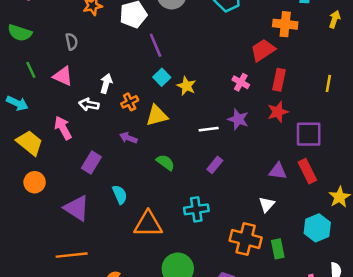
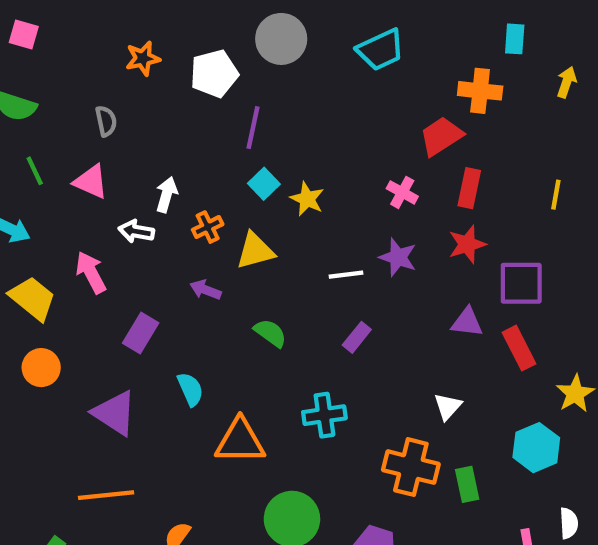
purple line: (156, 45) -> (253, 128), turned 35
purple triangle: (278, 171) -> (467, 322), moved

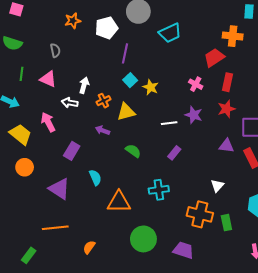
cyan trapezoid: (381, 50) -> (170, 33), moved
green line: (35, 171) -> (21, 74), turned 32

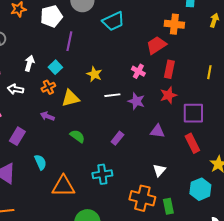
cyan square: (130, 80) -> (55, 67), moved
white arrow: (84, 85) -> (29, 63), moved
white line: (169, 123) -> (112, 95), moved
purple triangle: (226, 146) -> (157, 131), moved

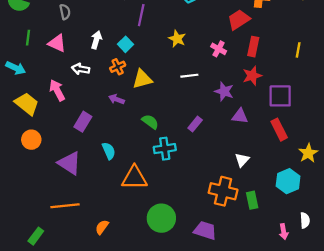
yellow star: (94, 74) -> (177, 39), moved
purple star: (136, 101) -> (224, 91), moved
cyan cross: (102, 174) -> (165, 149), moved

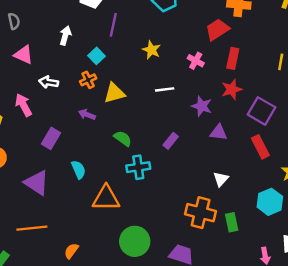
gray semicircle: (65, 12) -> (14, 21), moved
white arrow: (96, 40) -> (65, 36), moved
purple square: (280, 96) -> (262, 111), turned 30

